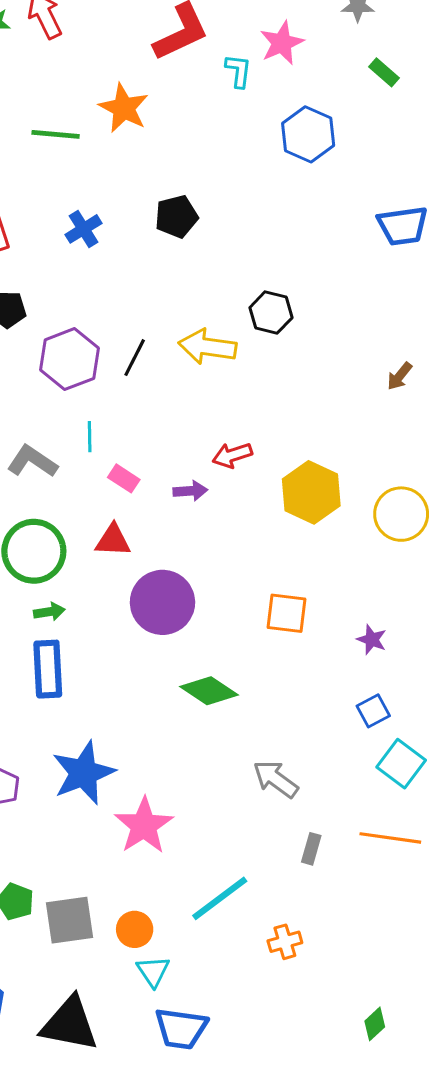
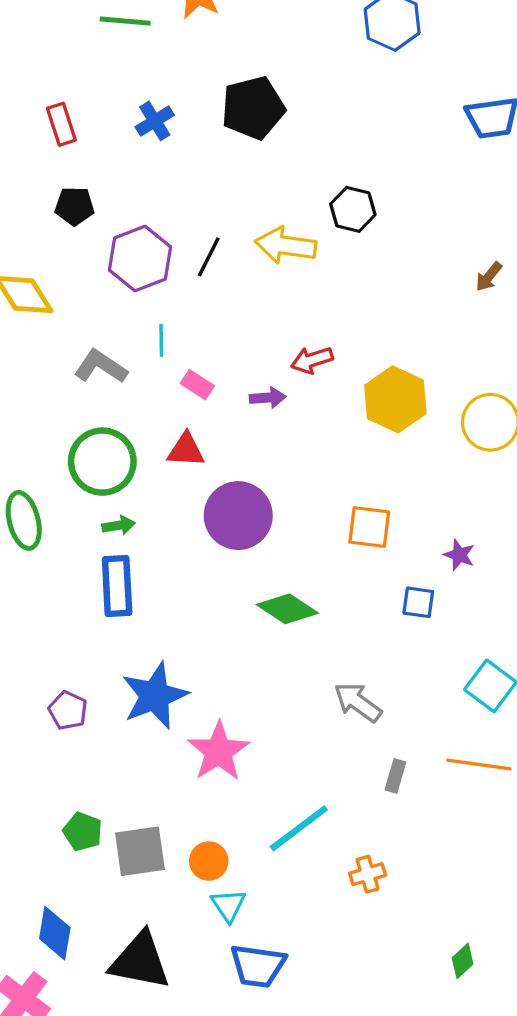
black pentagon: (176, 217) -> (253, 108), size x1.4
blue square: (373, 711) -> (418, 602), moved, turned 36

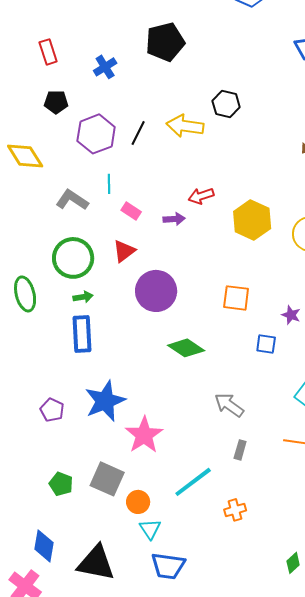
blue cross: (155, 121) -> (105, 67), moved
red triangle: (186, 450) -> (124, 251), turned -40
gray rectangle: (395, 776) -> (240, 450), moved
gray square: (140, 851) -> (107, 479), moved, turned 32

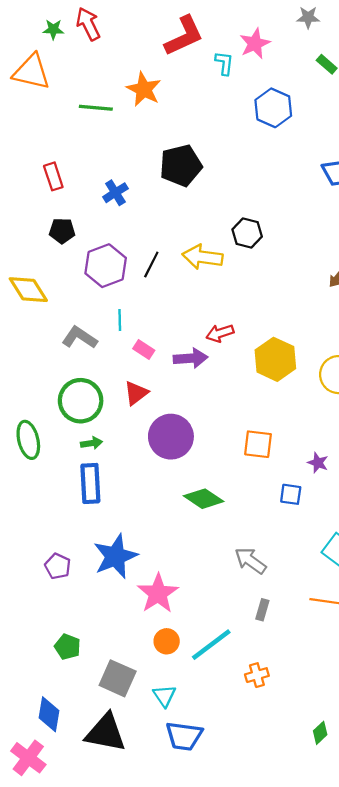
purple arrow: (174, 219) -> (191, 358), size x1.4
gray square: (107, 479) -> (118, 678), moved
orange circle: (138, 502) -> (167, 641), moved

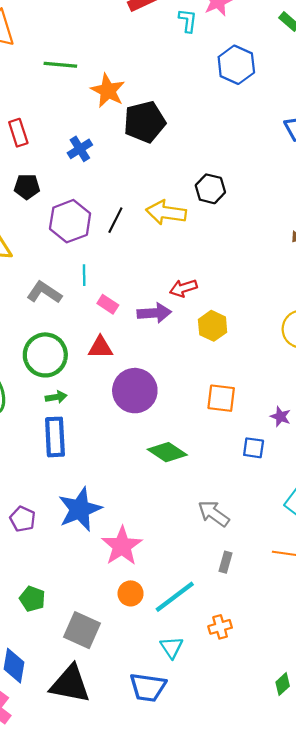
orange star: (144, 89) -> (108, 91), moved
yellow hexagon: (275, 359) -> (213, 326), moved, size x0.7
red triangle: (136, 393) -> (100, 347), turned 36
cyan triangle: (164, 696) -> (172, 647), moved

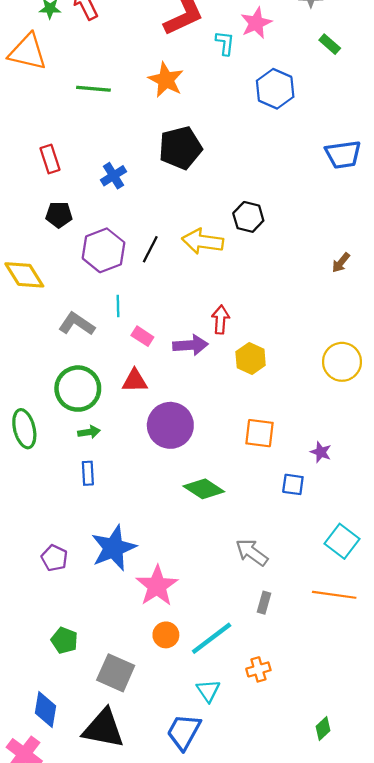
orange star: (108, 91) -> (166, 80), moved
red arrow: (183, 288) -> (220, 319), turned 112
blue rectangle: (55, 437) -> (88, 473), size x0.6
blue trapezoid: (148, 687) -> (184, 732), turned 111

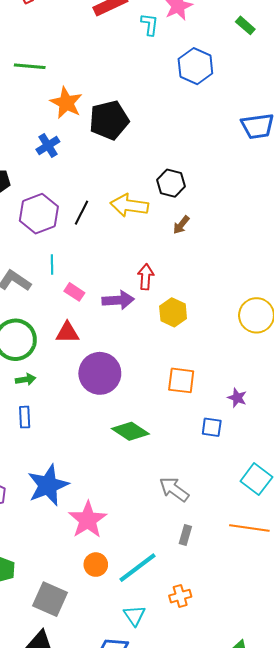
orange star: (166, 80) -> (66, 103), moved
brown arrow: (341, 263) -> (181, 225), moved

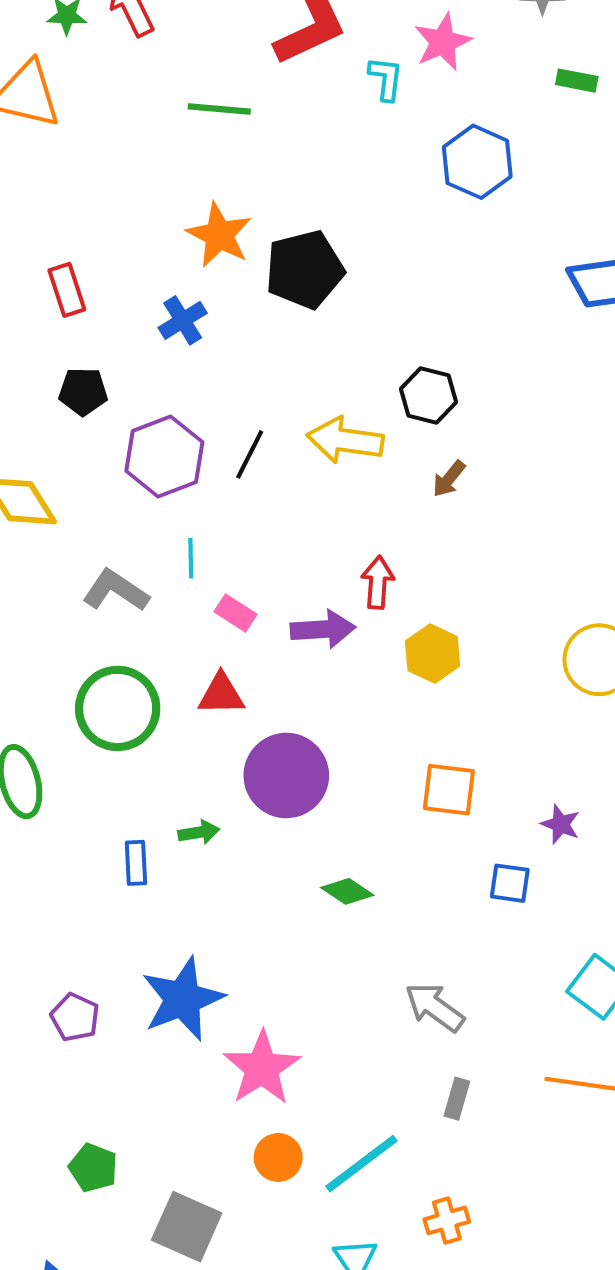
green rectangle: (245, 25) -> (577, 81), turned -30
green line: (30, 66) -> (219, 109), moved
green arrow: (26, 379) -> (199, 832), moved
green diamond: (130, 431) -> (347, 891), size x0.7

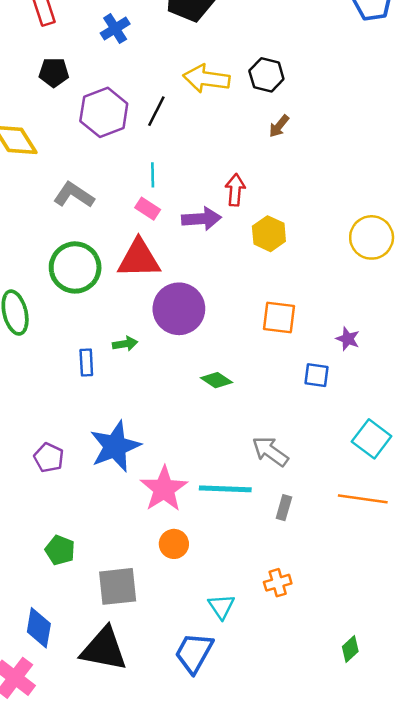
yellow arrow: (345, 440) -> (206, 79), moved
cyan line: (191, 558) -> (153, 175), moved
red triangle: (221, 694) -> (139, 259), size x1.5
cyan line: (361, 1164) -> (225, 489), moved, turned 39
gray square: (187, 1227) -> (118, 586), turned -30

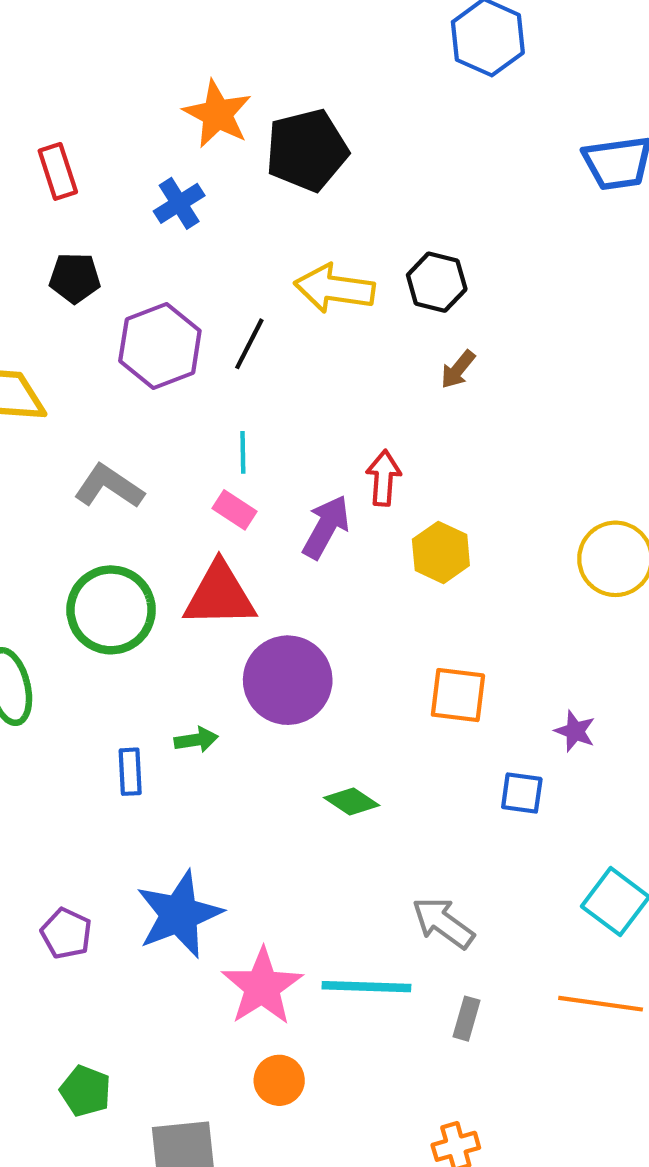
purple arrow: (201, 219) -> (326, 527), turned -57

